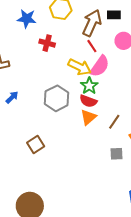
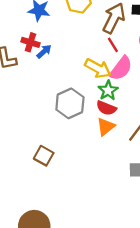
red cross: (47, 43) -> (30, 42), moved
blue arrow: (12, 97) -> (44, 51), moved
brown square: (36, 145) -> (44, 156), turned -30

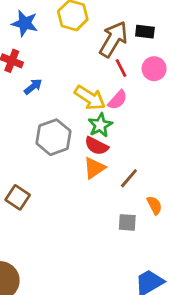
red line: (113, 45) -> (121, 68), moved
blue arrow: (44, 51) -> (33, 87), moved
pink semicircle: (121, 68) -> (118, 100), size x0.7

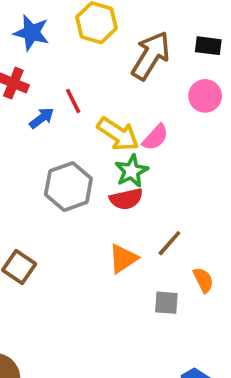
black rectangle: (145, 32) -> (208, 46), moved
red line: (121, 68) -> (73, 101), moved
red semicircle: (97, 146) -> (126, 199), turned -40
orange triangle: (94, 168) -> (123, 259), moved

